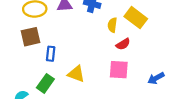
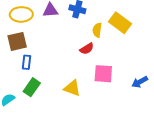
red semicircle: (123, 44) -> (87, 49), moved
blue rectangle: (51, 54) -> (27, 62), moved
yellow triangle: (76, 74) -> (72, 88), moved

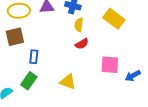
yellow semicircle: (97, 30) -> (79, 25), moved
blue rectangle: (27, 62) -> (34, 57), moved
pink square: (103, 74) -> (110, 65), moved

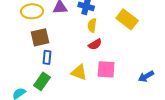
brown square: (15, 37) -> (40, 37), moved
pink square: (110, 65) -> (106, 69), moved
yellow triangle: (68, 82) -> (79, 72), moved

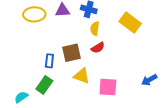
brown square: (40, 37) -> (72, 53), moved
pink square: (106, 69) -> (108, 87), moved

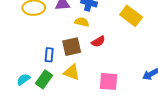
yellow semicircle: (95, 29) -> (82, 22), moved, turned 96
yellow triangle: (82, 76) -> (72, 72), moved
cyan semicircle: (21, 97) -> (23, 79), moved

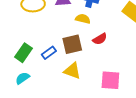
blue rectangle: (49, 55) -> (49, 53), turned 48
green rectangle: (44, 79) -> (24, 53), moved

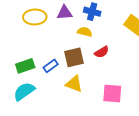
green rectangle: (24, 53) -> (25, 66), turned 36
cyan semicircle: (22, 78) -> (24, 91), size x1.5

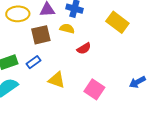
brown square: (74, 57) -> (41, 35), moved
pink square: (112, 93) -> (94, 89), turned 30

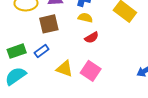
yellow semicircle: (67, 29) -> (85, 18), moved
pink square: (94, 89) -> (91, 71), moved

